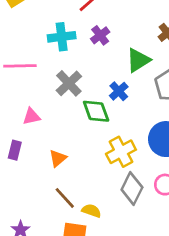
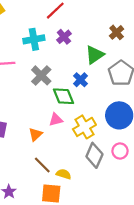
pink triangle: (31, 116) -> (56, 120), moved

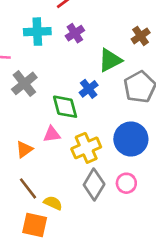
gray cross: (41, 75) -> (24, 83), moved

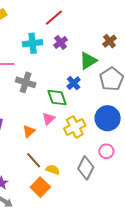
gray cross: (24, 83) -> (26, 82), turned -30
pink triangle: (52, 134) -> (49, 119), turned -32
gray diamond: (94, 185) -> (86, 168), moved
orange square: (35, 225) -> (40, 187), turned 36

